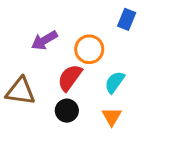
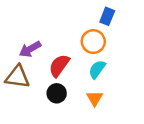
purple arrow: (44, 40) -> (30, 49), moved
orange circle: (89, 49) -> (93, 42), moved

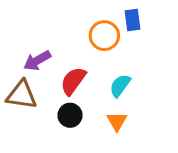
blue rectangle: (107, 16) -> (132, 20), turned -30
orange circle: (93, 42) -> (104, 36), moved

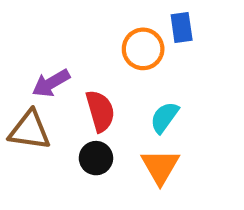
red semicircle: (73, 81) -> (100, 111), turned 128
orange triangle: (117, 121) -> (160, 167), size x1.4

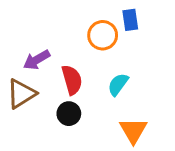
brown triangle: (30, 130) -> (21, 94), turned -40
orange triangle: (160, 167) -> (133, 130), moved

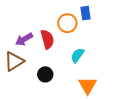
red semicircle: (72, 80) -> (47, 39), moved

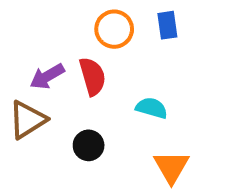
orange circle: (67, 23) -> (114, 29), moved
cyan semicircle: (77, 55) -> (152, 108), turned 70

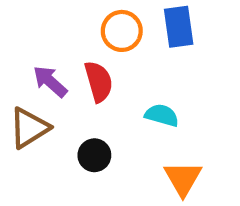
blue rectangle: (167, 25) -> (179, 27), size x1.4
purple arrow: (47, 76) -> (50, 82), turned 72

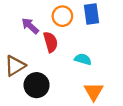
purple arrow: (50, 82) -> (30, 26), moved
black circle: (94, 155) -> (37, 85), moved, size x1.5

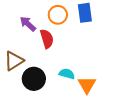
cyan semicircle: (83, 59) -> (67, 74), moved

